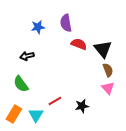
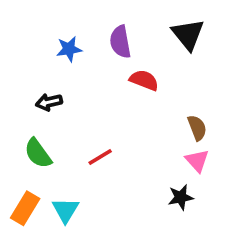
black triangle: (103, 49) -> (188, 34), moved
red line: (55, 101) -> (100, 157), moved
black star: (82, 106) -> (181, 197), moved

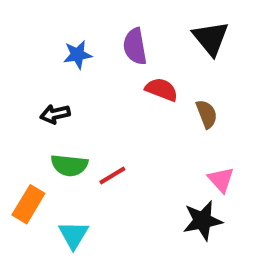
brown semicircle: (197, 128) -> (207, 114), moved
green semicircle: (38, 153) -> (69, 165), moved, turned -48
black star: (181, 197) -> (203, 221), size x1.4
orange rectangle: (25, 208) -> (28, 204), moved

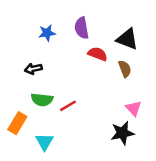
black triangle: (211, 38) -> (127, 39), moved, turned -30

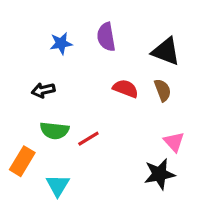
red semicircle: (98, 54) -> (126, 89), moved

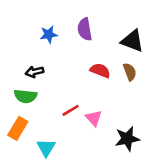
green semicircle: (55, 131) -> (26, 96), moved
pink triangle: (174, 142) -> (94, 118), moved

